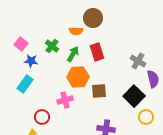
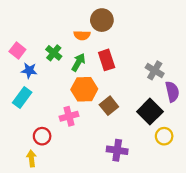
brown square: (99, 91) -> (109, 106), turned -35

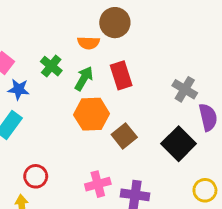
pink cross: (69, 116) -> (98, 184), moved
yellow circle: (164, 136) -> (205, 190), moved

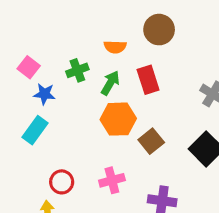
brown circle: (115, 23) -> (159, 30), moved
green cross: (51, 66) -> (77, 70), turned 30
pink cross: (98, 184) -> (112, 180), moved

